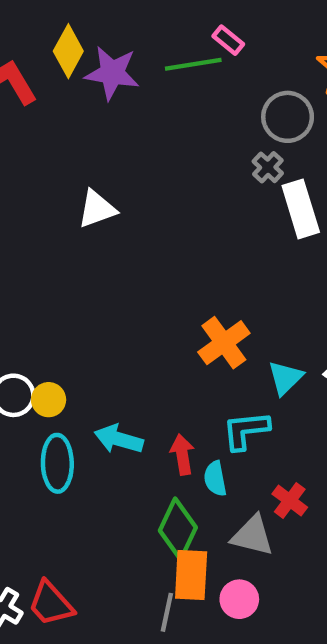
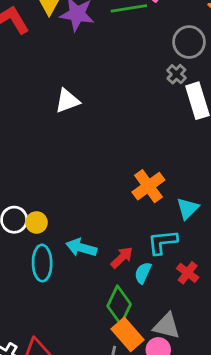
red arrow: (182, 454) -> (122, 257), turned 55
cyan semicircle: (215, 479) -> (143, 273), turned 35
red cross: (290, 501) -> (188, 273), moved
gray triangle: (252, 536) -> (167, 326), moved
orange rectangle: (191, 575) -> (127, 334), turned -44

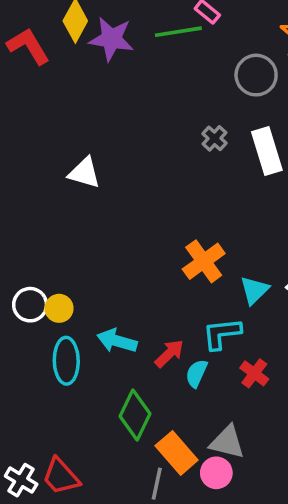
gray cross: (176, 74) -> (215, 138), moved
white triangle: (67, 101) -> (84, 173), moved, turned 36
green diamond: (119, 305) -> (135, 415), moved

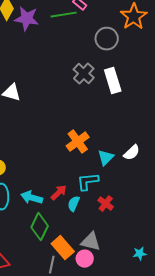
gray cross: (215, 138) -> (84, 74), size x1.5
cyan arrow: (117, 341) -> (32, 198), moved

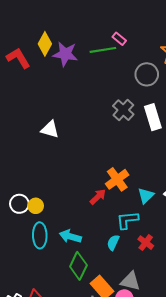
red arrow: (59, 193) -> (98, 197), moved

